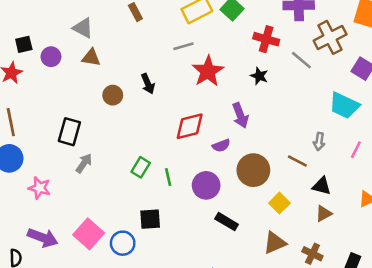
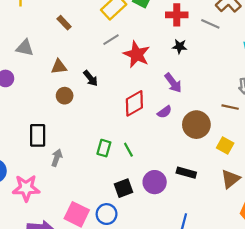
brown triangle: (91, 58) -> (59, 67), moved
purple circle: (206, 185) -> (155, 182), moved
pink star: (39, 188) -> (26, 188), size x1.4

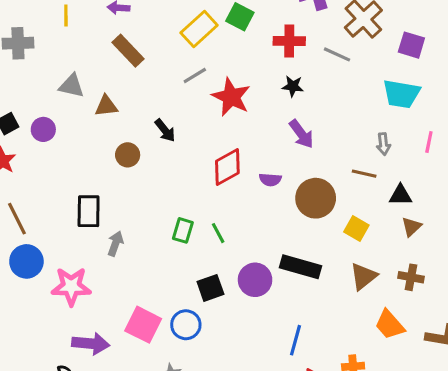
brown rectangle: (64, 23) -> (128, 51), size x1.5
brown triangle: (59, 67) -> (106, 106), moved
purple arrow: (173, 83) -> (301, 134), moved
purple semicircle: (165, 112) -> (270, 180), turned 40
black rectangle: (186, 173) -> (300, 267), size x1.4

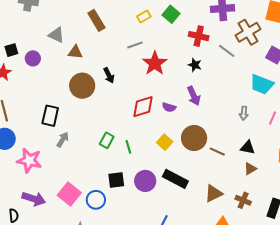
yellow rectangle: (199, 29) -> (144, 17), size x0.6
brown circle: (128, 155) -> (82, 86), size x1.6
brown line: (364, 174) -> (217, 152), moved
purple semicircle: (270, 180) -> (169, 107), moved
yellow square: (356, 228) -> (165, 142), moved

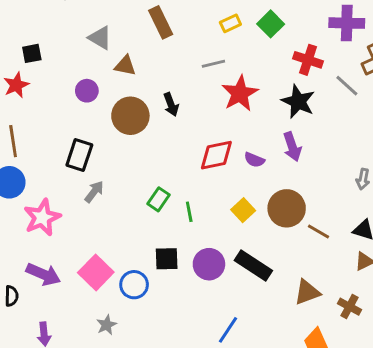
purple circle: (33, 58) -> (87, 91), moved
black star: (195, 65) -> (298, 101), size x1.6
pink star: (29, 160) -> (42, 218), turned 30

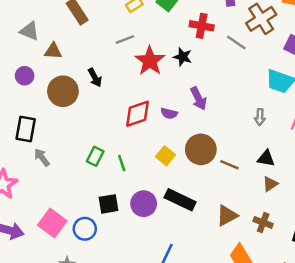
black star: (298, 101) -> (183, 57), moved, size x0.7
gray arrow: (94, 192) -> (42, 157), turned -66

